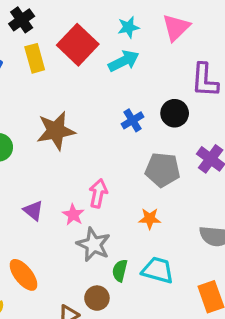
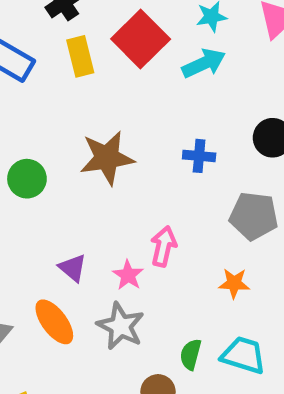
blue cross: (132, 120) -> (199, 156), moved, turned 35
gray star: (93, 245) -> (121, 326), moved
orange ellipse: (23, 275) -> (54, 322), moved

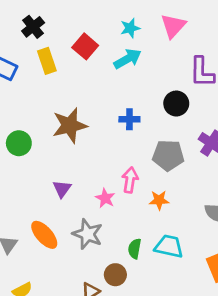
red square: (141, 39) -> (85, 46), size x0.7
pink arrow: (163, 246) -> (130, 180), moved
purple triangle: (73, 268) -> (62, 189), moved, turned 30
pink star: (128, 275) -> (105, 198), moved

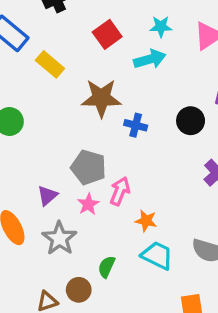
yellow rectangle: (47, 61) -> (50, 64), moved, turned -45
brown star: (70, 125) -> (101, 98), moved
gray pentagon: (168, 155) -> (88, 167), moved
purple triangle: (62, 189) -> (47, 196), moved
cyan trapezoid: (169, 246) -> (157, 255), moved

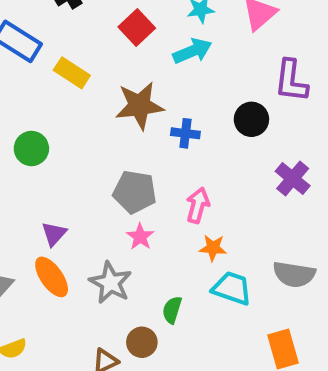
pink arrow: (120, 191) -> (198, 205), moved
purple triangle: (47, 196) -> (54, 234), moved

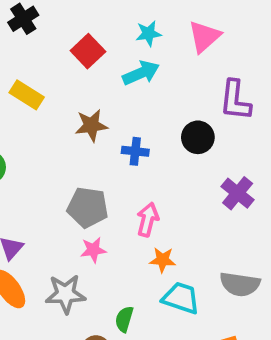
brown star: (139, 106) -> (91, 125), size x0.7
pink star: (140, 237) -> (93, 250), turned 30
gray star: (110, 283) -> (65, 294), turned -30

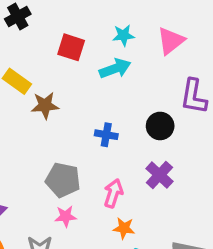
red square: (88, 51) -> (71, 47), turned -32
brown star: (91, 125) -> (45, 105), moved
purple cross: (238, 193) -> (159, 175), moved

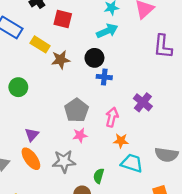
red square: (71, 47) -> (63, 19), moved
black circle: (160, 126) -> (94, 58), moved
gray pentagon: (63, 180) -> (76, 110), turned 30

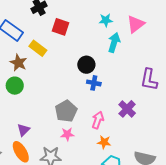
cyan arrow: (107, 31) -> (114, 42), moved, turned -54
purple L-shape: (163, 46) -> (149, 80), moved
brown star: (61, 60) -> (18, 63), moved, turned 30

